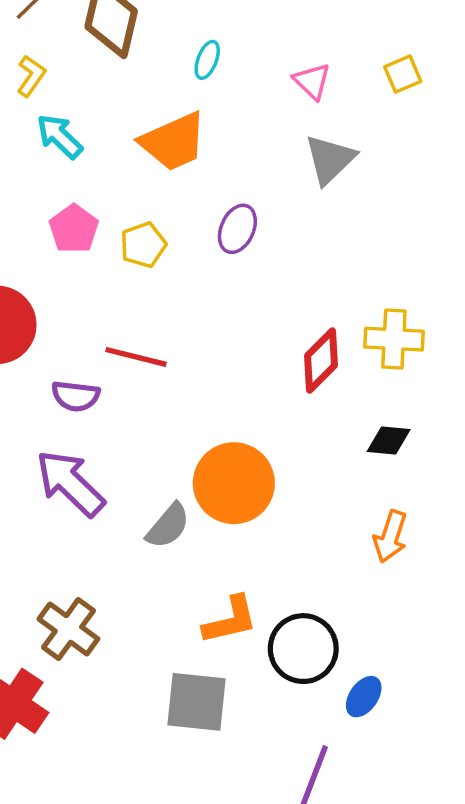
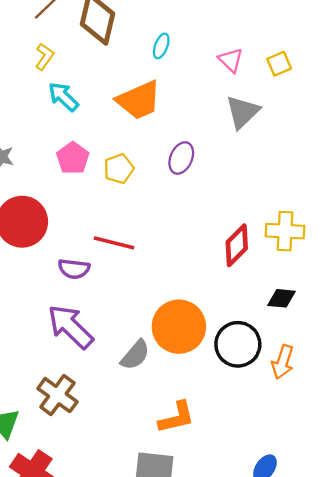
yellow square: (403, 74) -> (279, 64), moved
brown cross: (68, 629) -> (57, 395), moved
black circle: (303, 649) -> (238, 344), moved

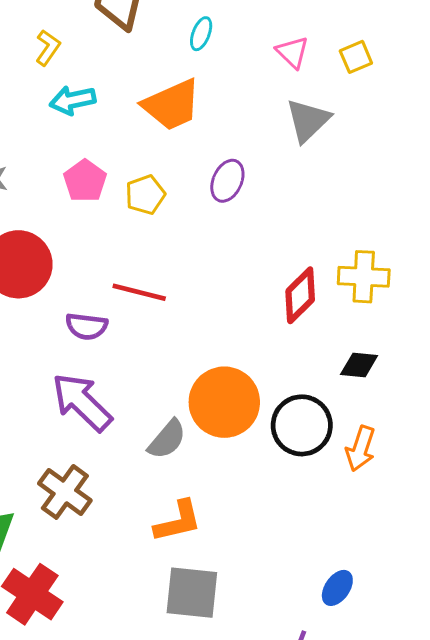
cyan arrow: (63, 97) -> (73, 100), turned -56
orange L-shape: (177, 417) -> (178, 521), moved

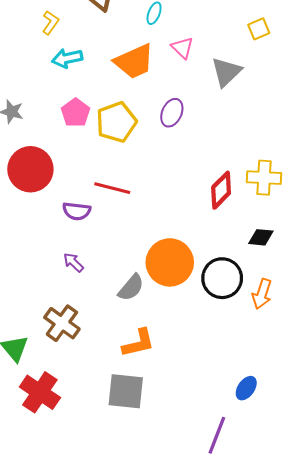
pink triangle: (292, 52) -> (182, 48), moved
yellow pentagon: (145, 195) -> (116, 122), size x1.5
purple arrow: (82, 402) -> (73, 262), size x0.5
gray square: (192, 593) -> (126, 391), moved

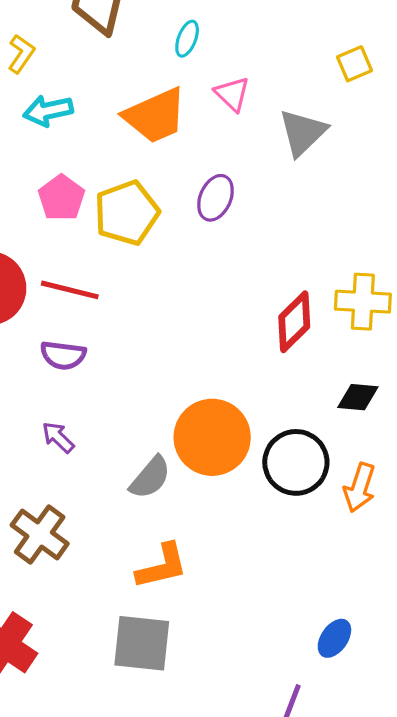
red line: (112, 188) -> (70, 290), moved

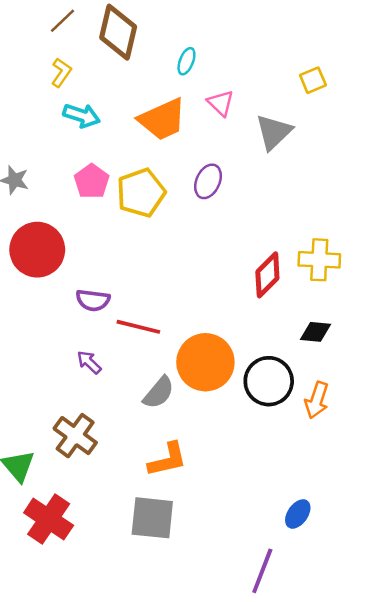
cyan arrow: (48, 111) -> (81, 116), turned -150
red line: (70, 290) -> (138, 327), moved

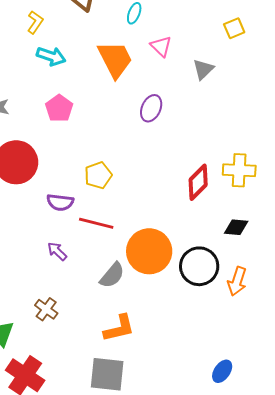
orange trapezoid: (162, 119) -> (115, 59), turned -93
gray triangle: (274, 132) -> (203, 69), size x0.7
yellow pentagon: (141, 193) -> (98, 175), moved, size x0.7
brown cross: (75, 436) -> (46, 309), size x0.7

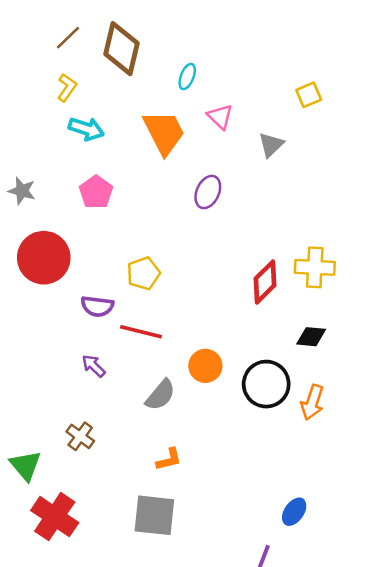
orange circle: (149, 251) -> (205, 366), size x0.6
orange L-shape: (119, 328) -> (169, 459), size x0.7

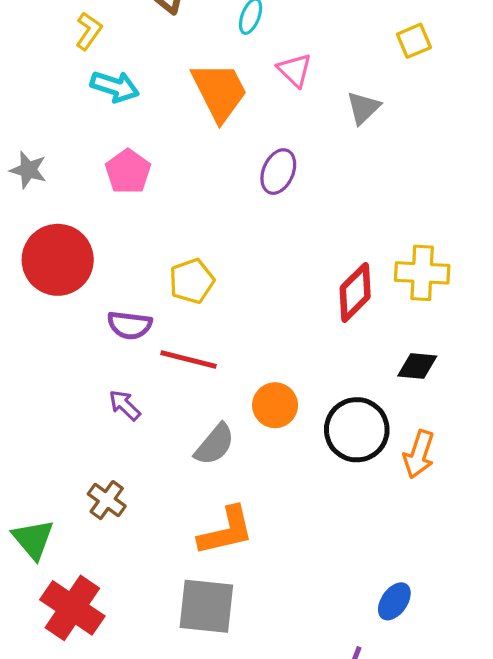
orange L-shape: (169, 459) -> (226, 531), size x1.6

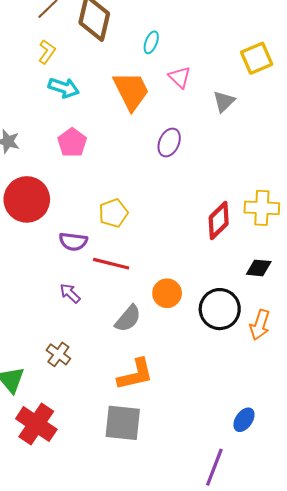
yellow square: (414, 41) -> (257, 58), size x1.4

